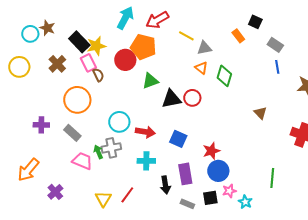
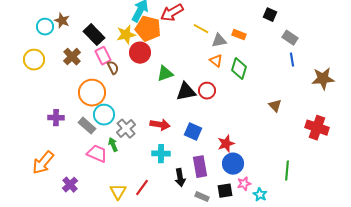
orange rectangle: (238, 36) -> (239, 35), moved, turned -32
yellow star: (96, 46) -> (126, 35), moved
orange pentagon: (143, 47) -> (148, 29), moved
cyan circle: (119, 122) -> (104, 115), moved
gray cross: (111, 148) -> (126, 129), moved, turned -30

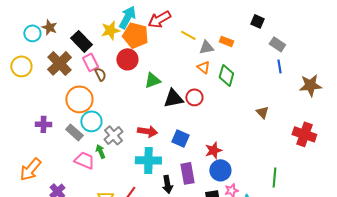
yellow star: (126, 35) -> (110, 30), moved
brown cross: (72, 57) -> (59, 63), size x1.4
cyan cross: (161, 154) -> (148, 160), size x1.4

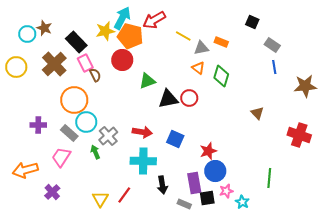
pink trapezoid: (84, 160) -> (61, 157), moved, turned -80
orange arrow: (30, 169) -> (25, 170), turned 35
purple rectangle: (187, 173) -> (194, 183), moved

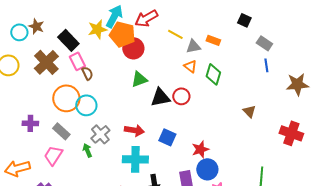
red circle: (122, 60) -> (133, 48), moved
cyan circle: (86, 122) -> (86, 105), moved

